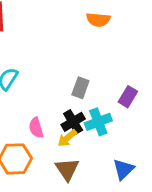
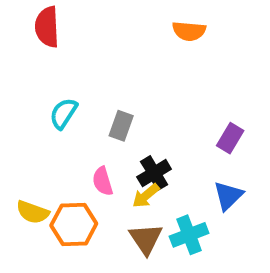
gray rectangle: (80, 88) -> (121, 126), moved
cyan cross: (98, 122) -> (189, 235), moved
blue triangle: (123, 169) -> (228, 196), moved

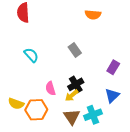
cyan semicircle: (63, 113) -> (31, 55), turned 105
gray rectangle: (121, 126) -> (75, 50), moved, turned -56

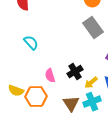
gray rectangle: (75, 50) -> (93, 28), moved, size x1.5
yellow arrow: (72, 96) -> (91, 83), moved

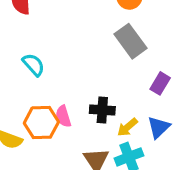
black cross: (75, 72) -> (102, 110), turned 35
orange hexagon: (36, 97) -> (41, 123), moved

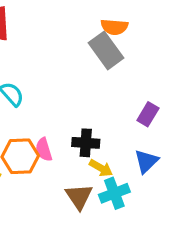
gray rectangle: (130, 41) -> (106, 50), moved
yellow arrow: (127, 127) -> (101, 168), moved, turned -110

